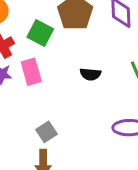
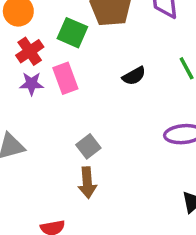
black semicircle: (90, 74) -> (134, 76), turned -30

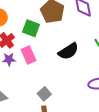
black semicircle: (134, 76) -> (68, 51), size x1.5

